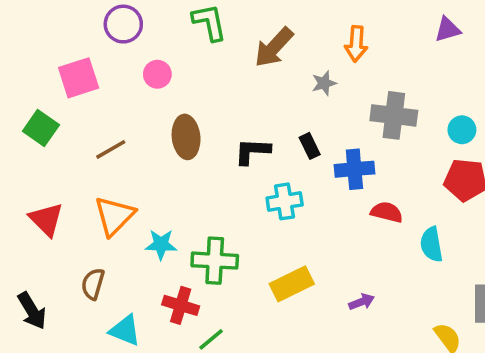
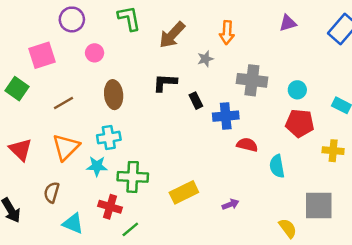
black L-shape: (252, 151) -> (165, 83), moved
cyan cross: (285, 201) -> (109, 138), moved

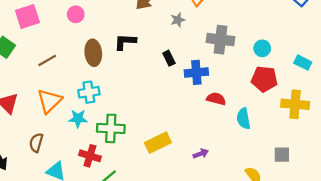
black L-shape: (165, 83) -> (125, 42), moved
yellow cross: (333, 151) -> (295, 104), size x1.4
gray square: (319, 206) -> (282, 155), size x0.6

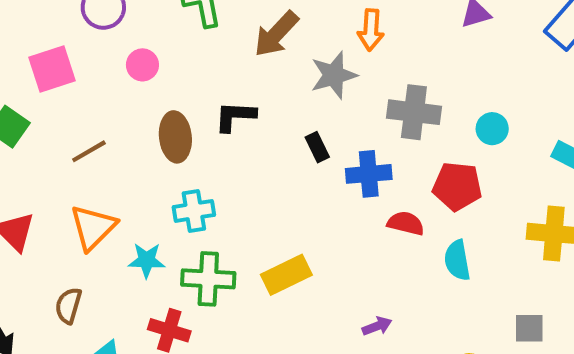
gray star: (178, 20) -> (334, 75), size x1.6
red pentagon: (264, 79) -> (457, 186), moved
cyan cross: (89, 92) -> (194, 211), moved
yellow rectangle: (158, 143) -> (286, 275), moved

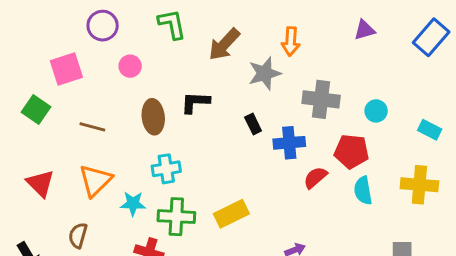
brown line: (89, 151) -> (92, 127), turned 45
red semicircle: (406, 223) -> (315, 178), turned -55
cyan semicircle: (457, 260) -> (363, 191), moved

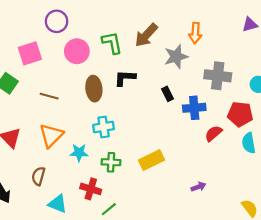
green L-shape: (172, 24) -> (112, 43), moved
pink circle: (130, 66) -> (77, 51), size x1.5
green cross: (176, 217) -> (111, 162), size x0.7

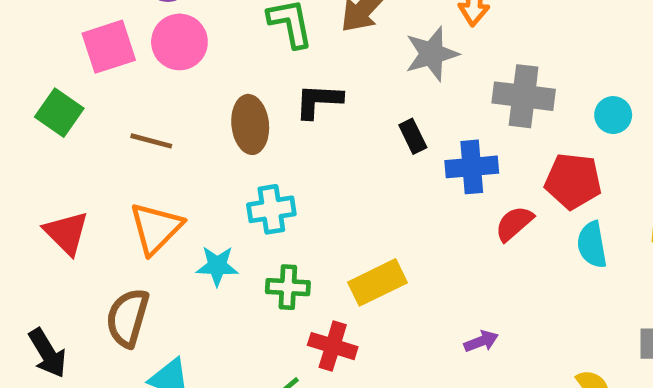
pink circle: (77, 51) -> (179, 42), moved
brown semicircle: (38, 176) -> (128, 318), size x1.4
red cross: (91, 189) -> (333, 346), moved

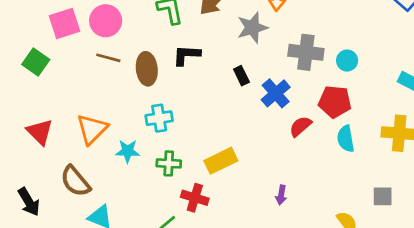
cyan circle: (613, 115) -> (347, 61), moved
brown line: (151, 141) -> (108, 58), moved
blue cross: (472, 167) -> (276, 93), turned -36
brown semicircle: (128, 318) -> (75, 181), turned -56
purple arrow: (481, 341) -> (281, 195), turned 120

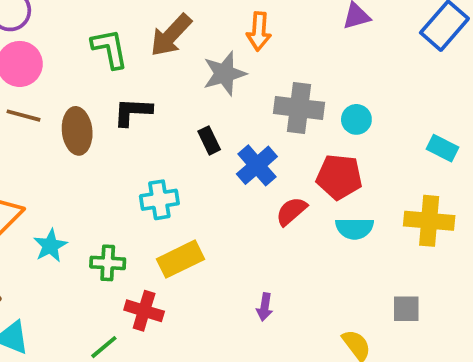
cyan cross: (159, 118) -> (159, 200), moved
cyan semicircle: (346, 139) -> (355, 228), turned -80
cyan star: (128, 151) -> (50, 246), turned -30

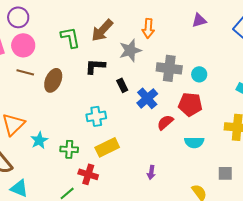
black L-shape: (133, 112) -> (95, 66), moved
brown ellipse: (77, 131) -> (53, 80), turned 30
cyan semicircle: (355, 228) -> (194, 142), moved

